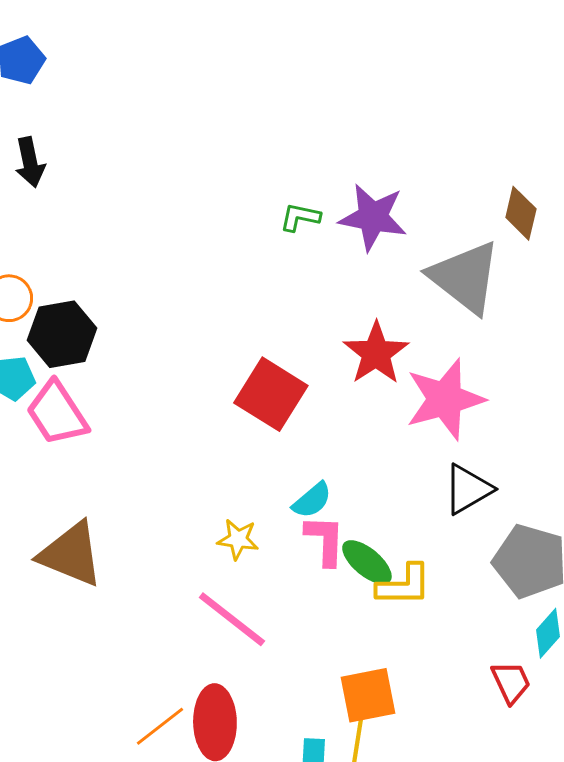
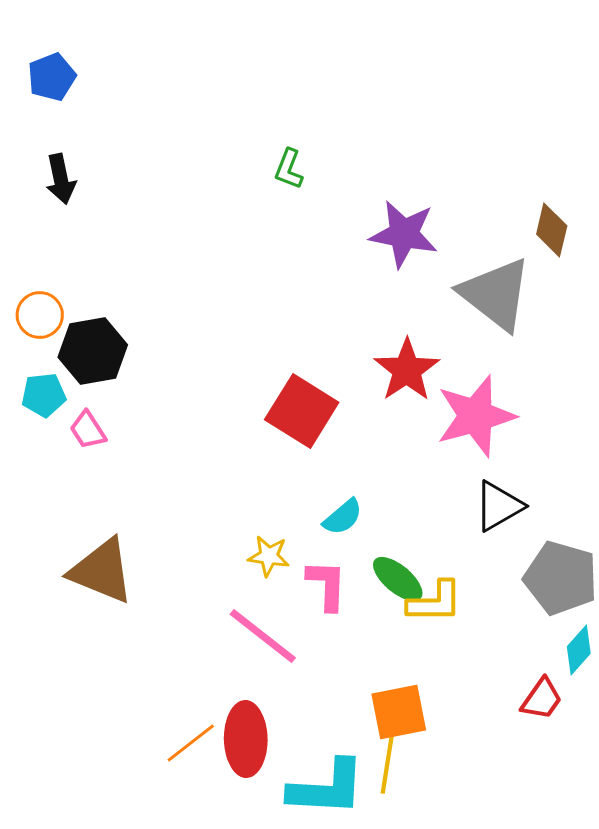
green L-shape: (300, 217) -> (289, 169), moved, turned -81
pink trapezoid: (57, 413) -> (88, 430), size x0.6
pink L-shape: (325, 540) -> (327, 585), moved
red trapezoid: (511, 682) -> (542, 699), turned 60

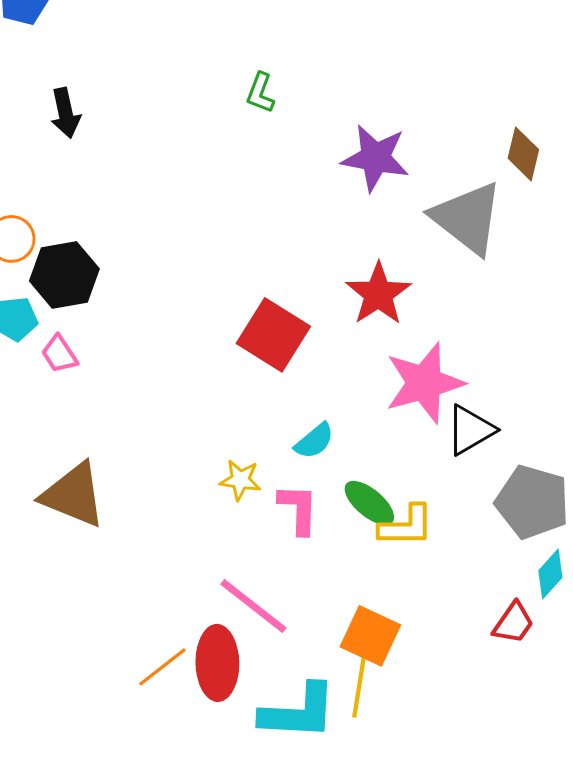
black arrow: (61, 179) -> (65, 113), moved
pink star: (476, 416) -> (424, 383), moved
pink line: (263, 636) -> (253, 606), moved
orange square: (399, 712) -> (370, 636), turned 36

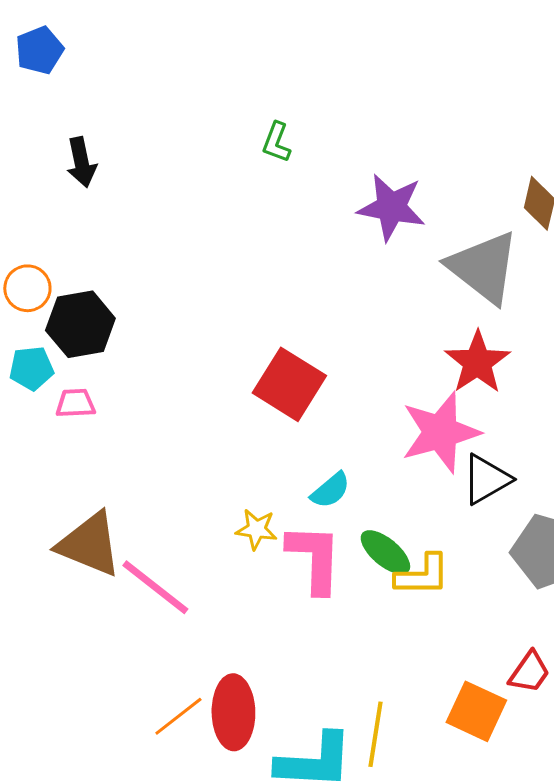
red star: (378, 294) -> (477, 362), moved
pink trapezoid: (59, 354) -> (75, 403), turned 120
pink L-shape: (298, 509) -> (314, 558), size x1.4
pink line: (253, 606) -> (155, 587), moved
orange square: (370, 636) -> (476, 711), moved

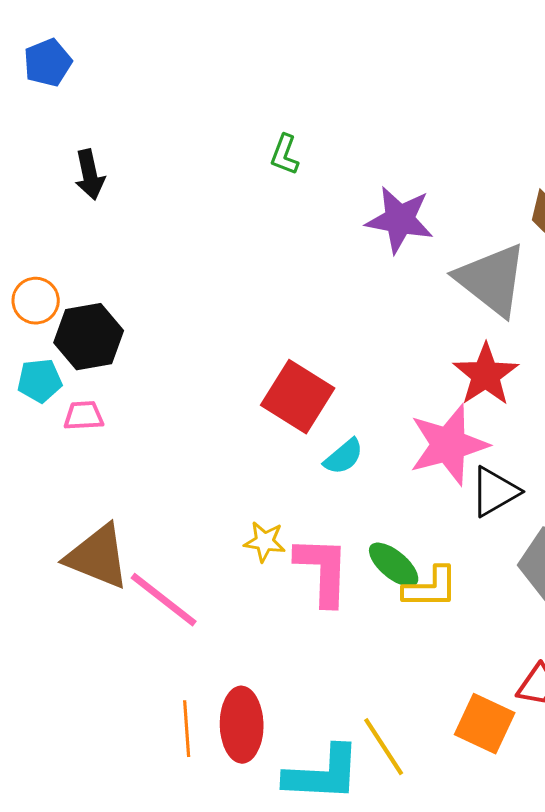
cyan semicircle: (330, 490) -> (344, 457), moved
orange line: (178, 716) -> (187, 729), turned -56
yellow line: (375, 734) -> (384, 747), turned -42

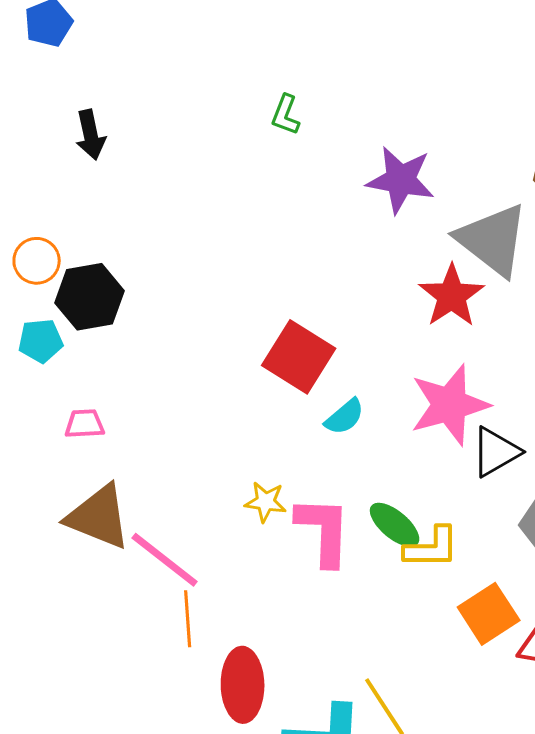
red star: (486, 375) -> (452, 296), moved
pink trapezoid: (84, 416) -> (85, 424), moved
orange square: (485, 724) -> (489, 614), moved, turned 32
orange line: (187, 729) -> (188, 619), moved

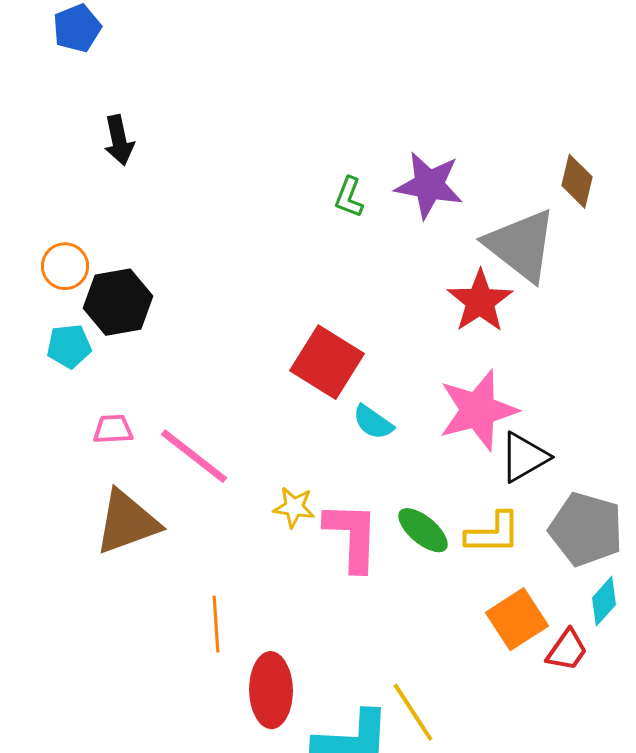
green L-shape: (286, 115) -> (349, 197), moved
cyan semicircle: (345, 417) -> (373, 422), turned 75
brown triangle: (99, 517) -> (127, 522), turned -42
yellow L-shape: (432, 548) -> (493, 533), moved
pink line: (165, 560) -> (194, 456), moved

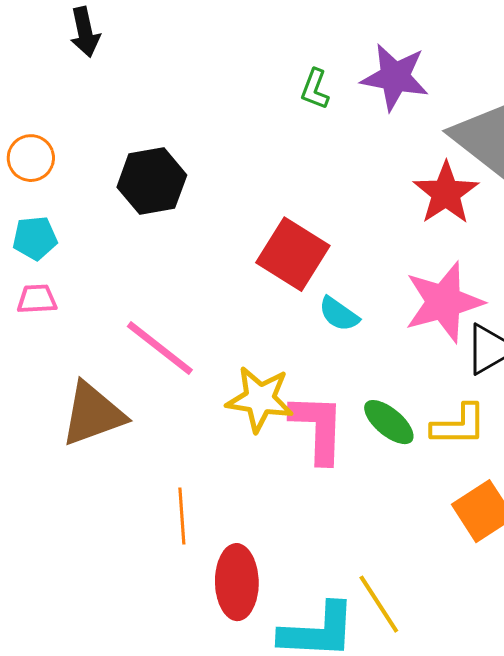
black hexagon: (118, 302) -> (152, 181), moved
pink trapezoid: (113, 429) -> (37, 299), moved
yellow star: (294, 507) -> (260, 399), size x1.6

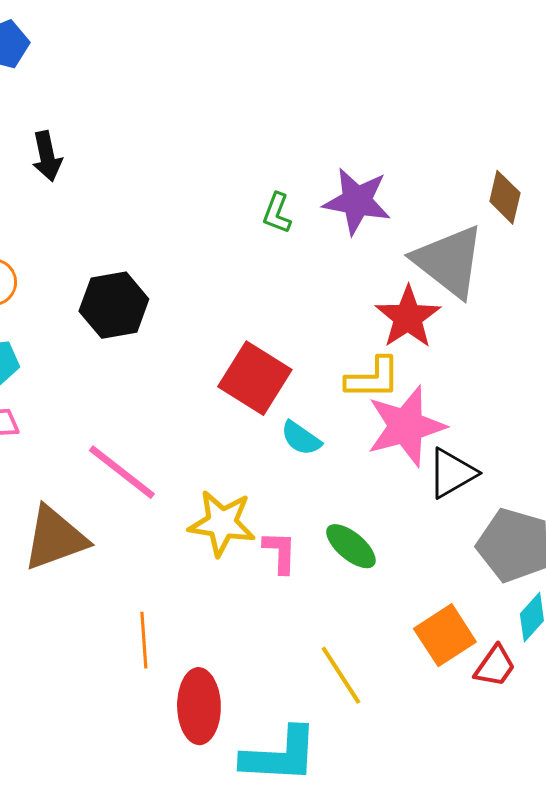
yellow L-shape: (459, 425) -> (373, 378), moved
pink L-shape: (318, 428) -> (280, 552), size x0.6
yellow line: (379, 604) -> (341, 675), moved

